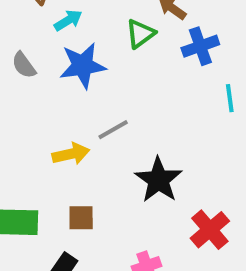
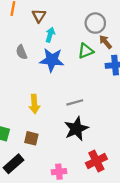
cyan arrow: (68, 20) -> (50, 35), turned -56
gray line: (113, 130) -> (75, 102), moved
yellow arrow: (71, 154) -> (34, 104), turned 84

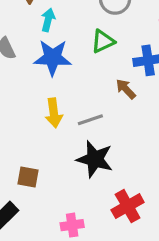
brown arrow: (105, 42) -> (126, 89), moved
yellow arrow: (34, 104) -> (54, 113), moved
black star: (76, 129) -> (95, 159), turned -30

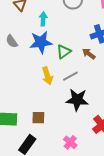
cyan arrow: (48, 20) -> (43, 19), moved
green triangle: (103, 41) -> (64, 52), moved
pink cross: (72, 225) -> (70, 142), turned -32

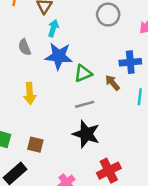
cyan arrow: (43, 19) -> (53, 28), moved
yellow arrow: (47, 76) -> (30, 93), moved

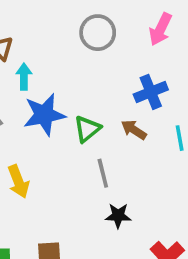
gray line: (85, 104) -> (103, 173), turned -72
black star: (86, 134) -> (118, 216), size x0.6

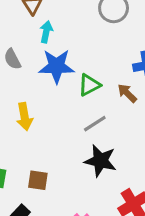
gray line: (103, 173) -> (95, 124), turned 60
black star: (118, 216) -> (100, 161), size x1.5

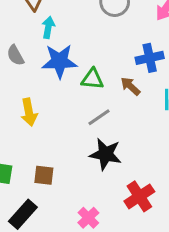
green triangle: (89, 85) -> (92, 79), turned 35

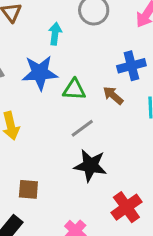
cyan arrow: (48, 27) -> (55, 34), moved

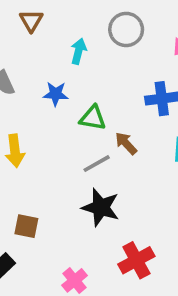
blue star: (40, 73) -> (56, 94), size x0.6
brown arrow: (113, 95) -> (126, 143), moved

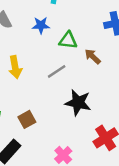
gray line: (97, 164) -> (57, 71), moved
brown square: (26, 226) -> (27, 119), turned -36

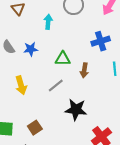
blue star: (41, 25) -> (31, 49), moved
brown arrow: (93, 57) -> (84, 70), turned -120

